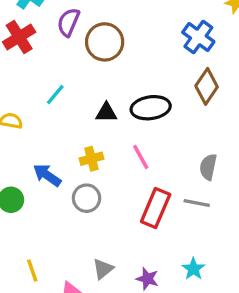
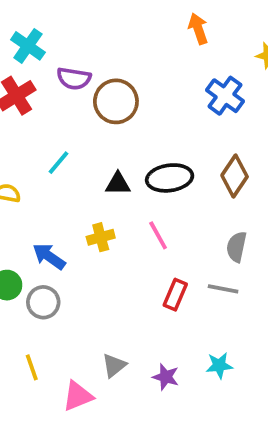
purple semicircle: (68, 22) -> (74, 78), turned -104
brown diamond: (207, 86) -> (235, 176), moved
gray circle: (87, 198) -> (43, 302), moved
red rectangle: (156, 208) -> (175, 295), size x0.7
cyan star: (193, 269) -> (219, 365), turned 30

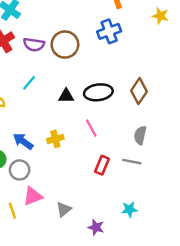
purple semicircle: (74, 78) -> (34, 45), moved
blue cross: (225, 96) -> (109, 31), moved, turned 35
yellow cross: (101, 237) -> (55, 139), moved
purple star: (166, 377) -> (96, 227), moved
pink triangle: (78, 396) -> (33, 196), moved

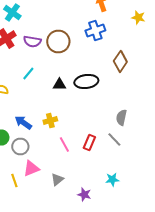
brown diamond: (139, 91) -> (120, 62), moved
pink line: (91, 128) -> (64, 144), moved
gray line: (132, 162) -> (114, 140), turned 35

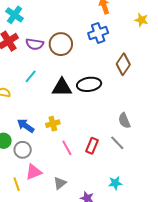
black triangle: (59, 84) -> (62, 87), size x1.5
gray semicircle: (121, 118) -> (124, 121), turned -35

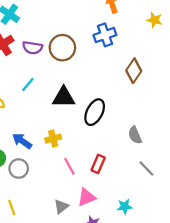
black ellipse: (89, 84) -> (95, 112), moved, turned -55
gray line: (117, 143) -> (146, 169), moved
pink triangle: (34, 172) -> (87, 197), moved

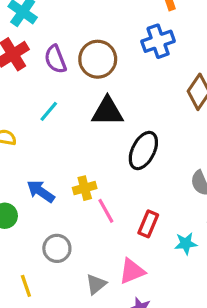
purple semicircle: (32, 48) -> (55, 59), turned 60
black triangle: (64, 97) -> (107, 111), moved
pink line: (69, 166) -> (106, 211), moved
gray circle: (19, 169) -> (57, 248), moved
cyan star: (125, 207) -> (186, 243), moved

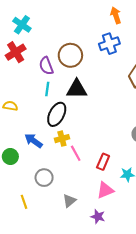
purple semicircle: (55, 59) -> (46, 66), moved
cyan line: (49, 111) -> (47, 89), moved, turned -32
black ellipse: (143, 151) -> (57, 114), moved
pink triangle: (132, 271) -> (105, 190), moved

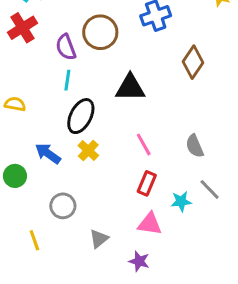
black triangle: (77, 89) -> (130, 88), moved
yellow cross: (62, 139) -> (88, 150), turned -32
pink line: (76, 153) -> (144, 144), moved
pink triangle: (105, 190) -> (150, 224), turned 30

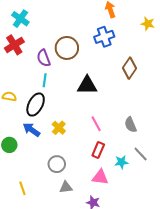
black ellipse: (81, 116) -> (36, 105), moved
gray circle: (63, 206) -> (57, 164), moved
gray triangle: (99, 239) -> (66, 187), turned 32

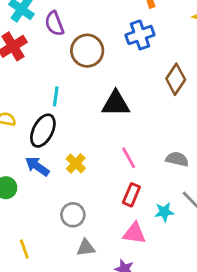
purple semicircle: (44, 58) -> (54, 24), moved
gray semicircle: (131, 125) -> (177, 159), turned 126

